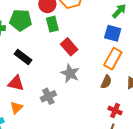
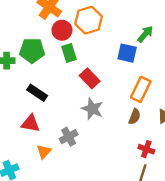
blue square: (113, 33) -> (127, 53), moved
orange triangle: (16, 108) -> (44, 152), moved

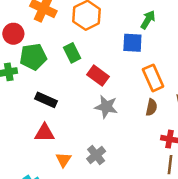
red circle: (62, 30) -> (13, 34), moved
orange rectangle: (141, 89) -> (153, 78), turned -40
gray cross: (69, 137) -> (96, 155), moved

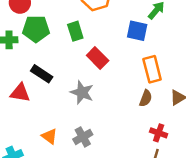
gray star: (106, 107) -> (82, 92), moved
red triangle: (45, 133) -> (20, 93), moved
orange triangle: (63, 160) -> (49, 136), turned -35

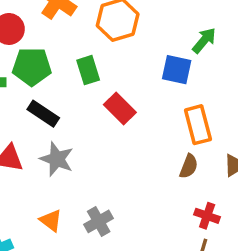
black rectangle: (42, 74) -> (43, 114), moved
gray star: (82, 92) -> (57, 159), moved

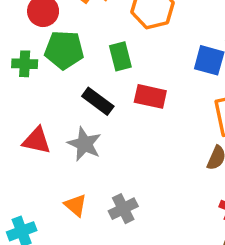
red rectangle: (120, 108) -> (150, 96), turned -36
black rectangle: (43, 114) -> (98, 101), moved

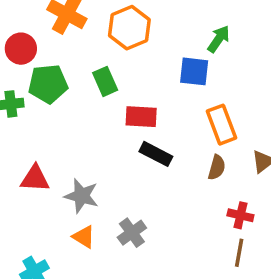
black rectangle: (98, 101) -> (156, 154), moved
gray star: (84, 144) -> (82, 196), moved

